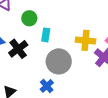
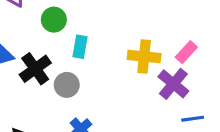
gray circle: (59, 61) -> (67, 85), moved, size x0.6

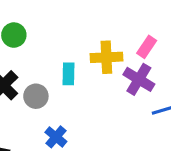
cyan rectangle: (80, 47) -> (69, 74), moved

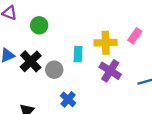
purple cross: (139, 79) -> (110, 71), moved

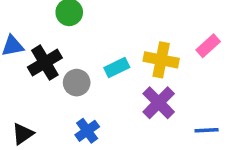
pink rectangle: (135, 36) -> (208, 46), moved
cyan rectangle: (78, 54) -> (117, 67), turned 49

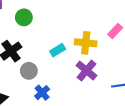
gray circle: (77, 83) -> (29, 71), moved

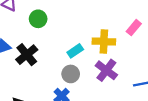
gray circle: (29, 71) -> (71, 74), moved

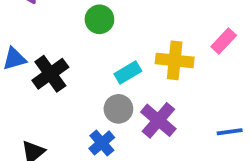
green circle: (38, 19) -> (99, 19), moved
purple cross: (106, 70) -> (158, 120), moved

